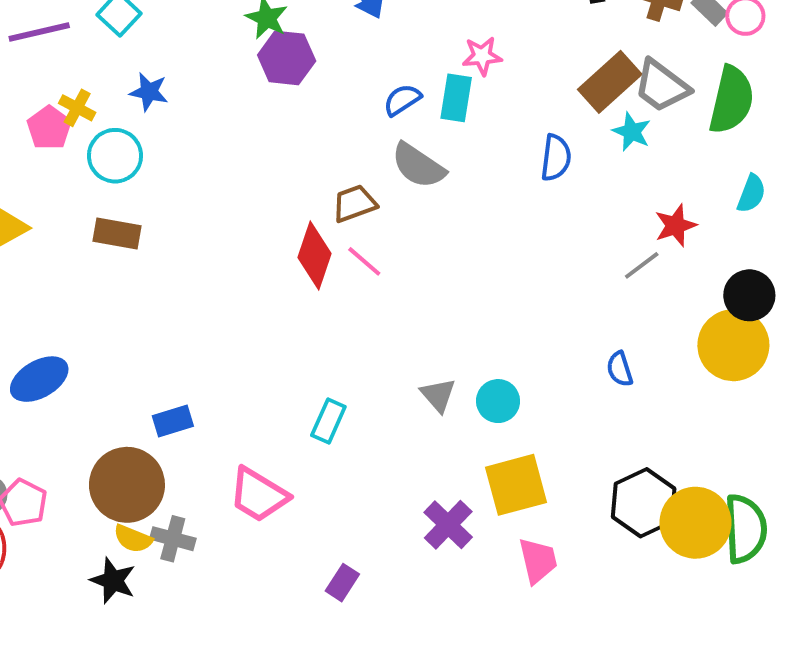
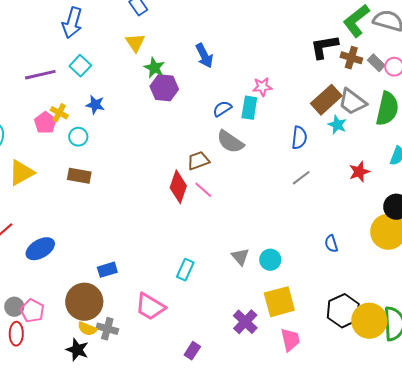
cyan circle: (115, 156) -> (78, 137), size x0.7
gray line: (642, 265) -> (301, 178), moved

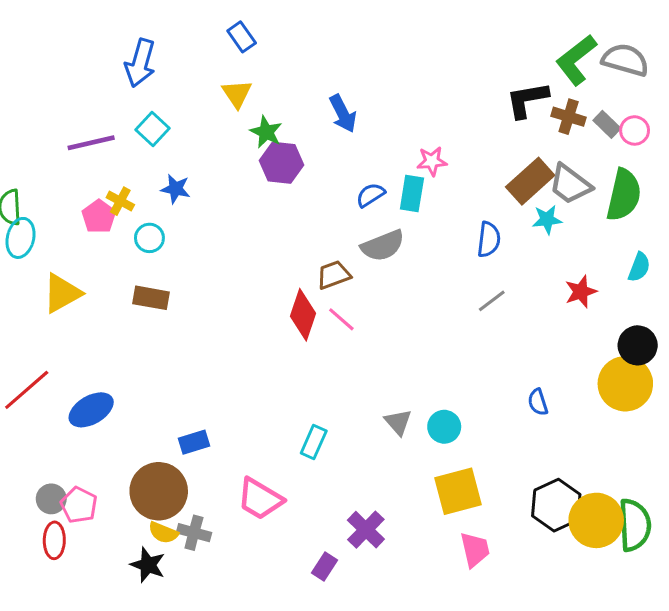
cyan star: (337, 125) -> (547, 220), turned -30
gray semicircle: (230, 142) -> (383, 246), turned -56
purple cross: (245, 322) -> (366, 530), moved

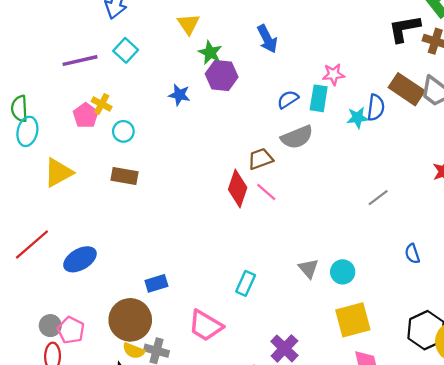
brown rectangle: (530, 181) -> (407, 89), turned 76
blue star: (176, 189) -> (179, 95), moved
cyan star: (547, 220) -> (358, 118), moved
blue semicircle: (489, 239) -> (376, 107), moved
gray line: (492, 301) -> (378, 198), moved

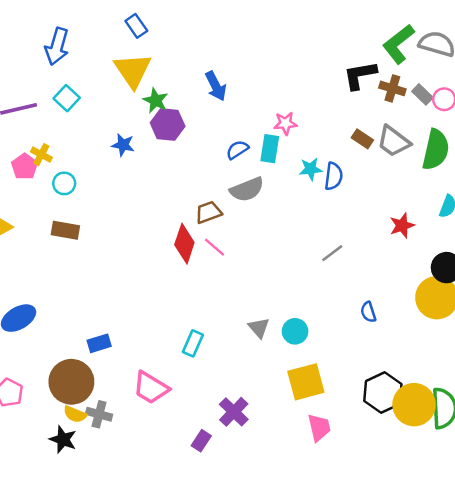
yellow triangle: (188, 24) -> (133, 70), size x1.6
brown rectangle: (407, 89) -> (362, 139), size x0.6
blue semicircle: (376, 107) -> (334, 176), moved

